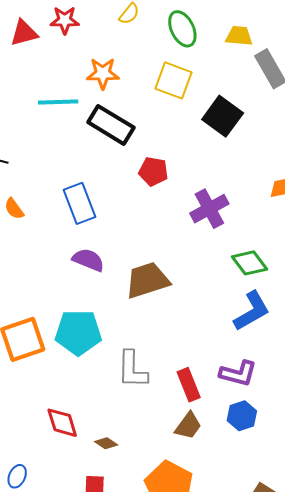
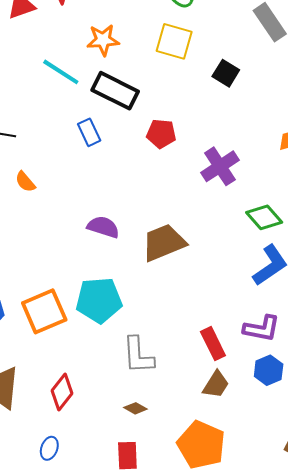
cyan line: (58, 102) -> (61, 72), turned 39
black square: (223, 116) -> (226, 73), size x0.7
blue rectangle: (79, 203) -> (89, 132), moved, size x0.7
gray L-shape: (132, 370) -> (138, 355), moved
red diamond: (62, 423) -> (62, 392), moved, turned 60

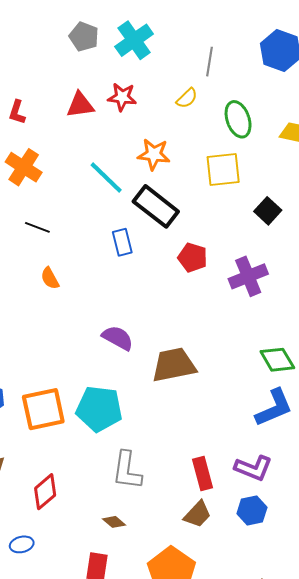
yellow square: (174, 41) -> (223, 169), turned -33
purple cross: (220, 166) -> (248, 276), moved
blue ellipse: (49, 448) -> (22, 544), turned 45

